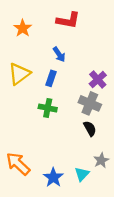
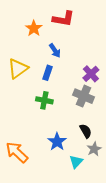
orange star: (23, 28) -> (34, 28), moved
black semicircle: (90, 128) -> (86, 131), moved
blue star: (53, 177) -> (57, 142), moved

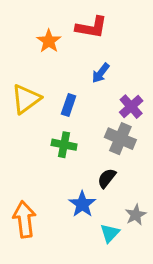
blue arrow: (55, 51) -> (101, 73), moved, turned 72
black semicircle: (86, 131) -> (107, 178), moved, turned -112
orange arrow: (17, 152) -> (24, 219), turned 40

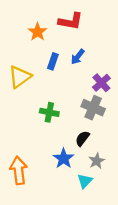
blue rectangle: (69, 105) -> (53, 61), moved
gray star: (136, 215) -> (97, 161), moved

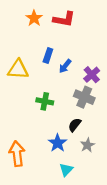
orange star: (37, 32) -> (34, 18), moved
blue arrow: (78, 57) -> (65, 66), moved
yellow triangle: (20, 77) -> (18, 69), turned 40
cyan triangle: (85, 181) -> (66, 170), moved

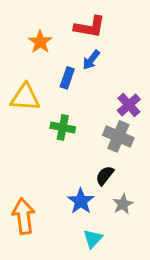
orange star: (34, 18) -> (40, 42), moved
blue arrow: (65, 66) -> (91, 60), moved
green cross: (45, 101) -> (63, 127), moved

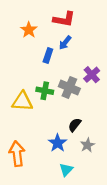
yellow triangle: (25, 97) -> (22, 101), moved
gray cross: (118, 136) -> (69, 88), moved

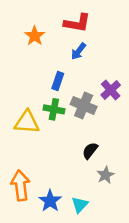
blue rectangle: (48, 55) -> (58, 81), moved
blue star: (58, 143) -> (50, 201), moved

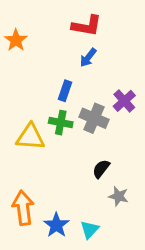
orange star: (35, 36) -> (16, 40), moved
gray star: (106, 175) -> (118, 196), turned -30

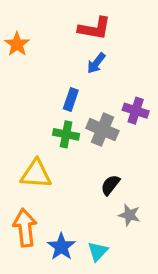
purple cross: (124, 101) -> (136, 111), turned -30
yellow triangle: (30, 137) -> (36, 174), moved

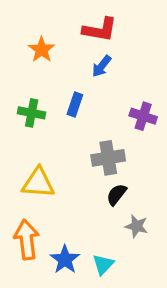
orange star: (17, 44) -> (42, 50), moved
gray cross: (102, 130) -> (108, 158), moved, turned -32
green cross: (66, 134) -> (32, 113), moved

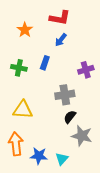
purple cross: (143, 116) -> (86, 70), turned -35
gray star: (137, 226) -> (82, 136), size x1.5
blue star: (65, 259) -> (39, 156), turned -30

